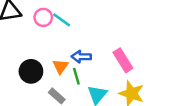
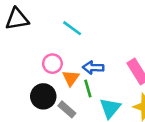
pink circle: (43, 17) -> (52, 64), moved
black circle: (31, 71) -> (43, 96), moved

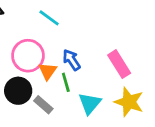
pink circle: (52, 64) -> (28, 56), size x1.5
blue arrow: (93, 68) -> (71, 60), turned 54

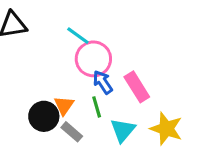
pink circle: (28, 56) -> (93, 59), moved
pink rectangle: (119, 64) -> (137, 87), moved
orange triangle: (48, 71) -> (64, 105), moved

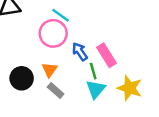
pink circle: (93, 59) -> (53, 33), moved
green line: (97, 107) -> (93, 71), moved
black circle: (44, 116) -> (22, 78), moved

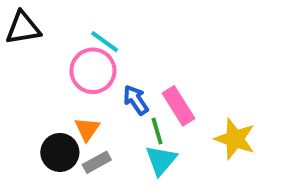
black circle: (22, 78) -> (60, 152), moved
yellow star: (130, 88) -> (235, 139), moved
gray rectangle: (56, 90) -> (97, 162), turned -70

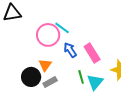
cyan line: (105, 42) -> (62, 28), moved
green line: (157, 131) -> (81, 77), moved
cyan triangle: (161, 160) -> (95, 82), moved

